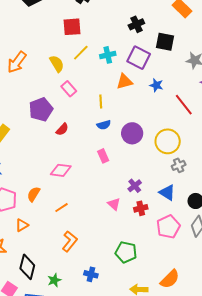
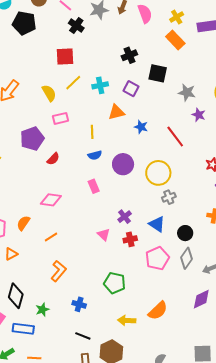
purple square: (139, 58) -> (131, 89), size x0.7
blue star: (156, 85) -> (141, 127), moved
pink rectangle: (69, 89) -> (60, 118), turned -63

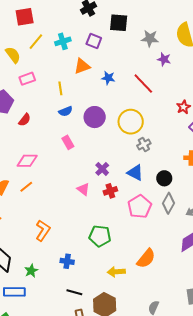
orange line: (51, 237) -> (26, 187), moved

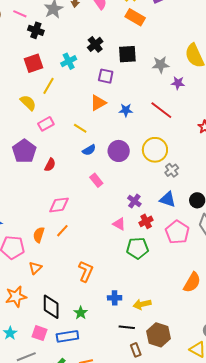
cyan cross: (63, 41) -> (69, 61), moved
yellow line: (60, 88) -> (80, 128), turned -40
green pentagon: (100, 236) -> (137, 248), moved
yellow arrow: (116, 272) -> (142, 304), moved

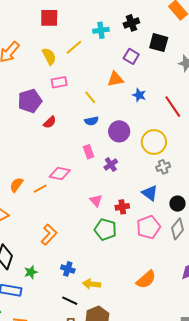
red square: (33, 63) -> (49, 18), moved
purple cross: (134, 201) -> (111, 164), moved
pink diamond: (59, 205) -> (60, 174), moved

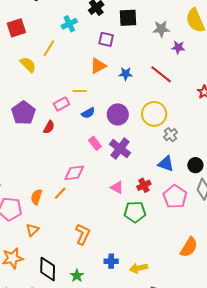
pink rectangle: (59, 82) -> (61, 104), moved
yellow line: (90, 97) -> (80, 91), turned -32
purple cross: (111, 164) -> (120, 149), size x1.5

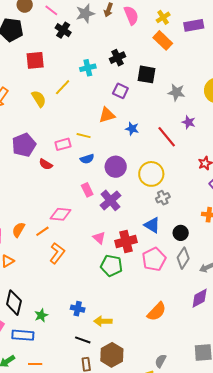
purple star: (178, 47) -> (189, 122), moved
red semicircle: (49, 127) -> (46, 164), turned 80
red cross: (144, 185) -> (126, 241), size x1.5
orange L-shape: (83, 234) -> (57, 253), moved

